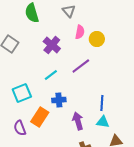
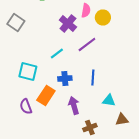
purple cross: (52, 45) -> (68, 24), moved
cyan square: (22, 93) -> (28, 72), turned 36
blue line: (102, 103) -> (93, 78), moved
purple arrow: (78, 121) -> (74, 106), moved

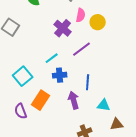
cyan square: (28, 72) -> (23, 76), turned 36
blue cross: (65, 78) -> (60, 75), moved
purple arrow: (74, 106) -> (74, 100), moved

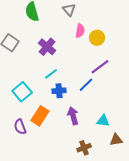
purple cross: (63, 28) -> (47, 47), moved
purple line: (82, 49) -> (100, 67), moved
blue line: (88, 82) -> (86, 85), moved, turned 42

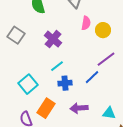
purple arrow: (73, 116) -> (79, 108), turned -78

